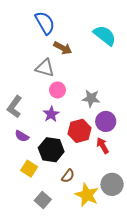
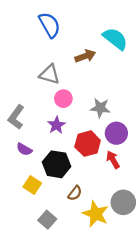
brown arrow: (63, 48) -> (85, 56), moved, turned -48

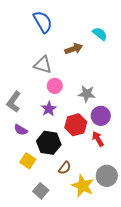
cyan semicircle: (115, 39) -> (100, 34), size x0.7

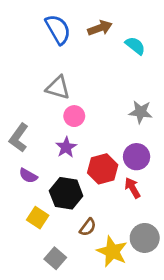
brown arrow: (74, 49) -> (100, 28), moved
gray star: (87, 94) -> (141, 112), moved

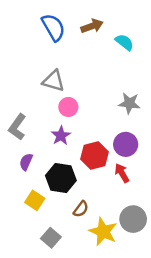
purple semicircle: (28, 176) -> (26, 162), turned 84

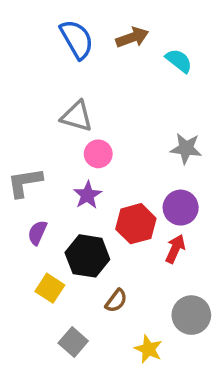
gray L-shape: (17, 127) -> (25, 183), turned 45
red arrow: (122, 173) -> (175, 249), turned 54
yellow star: (103, 232) -> (148, 349), moved, size x0.7

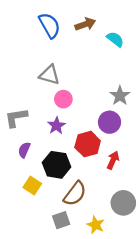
gray star: (186, 148) -> (120, 96), turned 30
purple circle: (181, 208) -> (109, 122), moved
brown semicircle: (116, 301) -> (75, 194), size x1.6
gray square: (73, 342) -> (61, 220), moved, turned 30

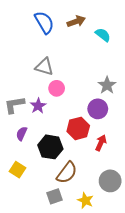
purple star: (56, 126) -> (38, 106), moved
yellow square: (32, 186) -> (17, 170), moved

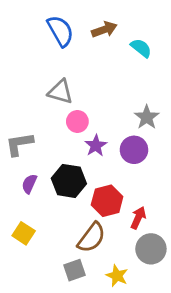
purple star: (38, 106) -> (96, 146), moved
red hexagon: (78, 128) -> (107, 201), moved
red arrow: (101, 143) -> (138, 218), moved
black hexagon: (50, 147) -> (69, 181), moved

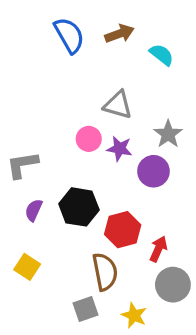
gray triangle: (60, 92) -> (118, 105), moved
purple star: (96, 146) -> (119, 149), moved, turned -30
brown semicircle: (92, 238) -> (105, 272), turned -48

